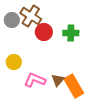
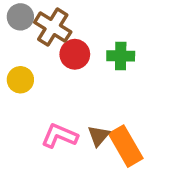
gray circle: (12, 20) -> (20, 17), moved
yellow circle: (14, 62) -> (20, 80), moved

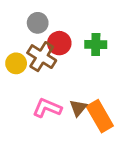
gray circle: (20, 17) -> (38, 23), moved
brown cross: (53, 27) -> (42, 57), moved

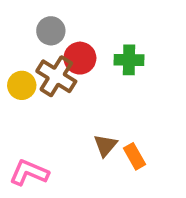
pink L-shape: (47, 108) -> (29, 173), moved
orange rectangle: (100, 116) -> (134, 156), size x0.6

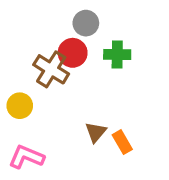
gray circle: (51, 31) -> (86, 23), moved
yellow circle: (22, 85) -> (20, 106), moved

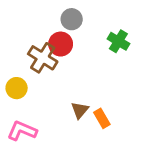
green cross: (117, 54) -> (118, 41), moved, turned 30

